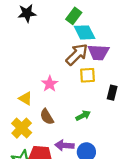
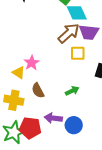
pink star: (50, 84) -> (32, 63), moved
yellow cross: (22, 128) -> (14, 100), turned -36

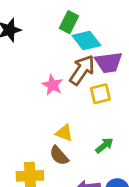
pink star: (32, 63) -> (52, 85), moved
yellow triangle: (19, 73) -> (64, 133), moved

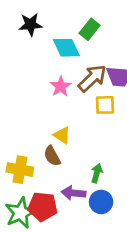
cyan diamond: (86, 41) -> (66, 48), moved
green arrow: (104, 145) -> (97, 173), moved, turned -48

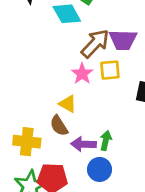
pink star: (61, 86) -> (82, 74), moved
purple arrow: (73, 193) -> (83, 144), moved
blue circle: (101, 202) -> (100, 169), moved

